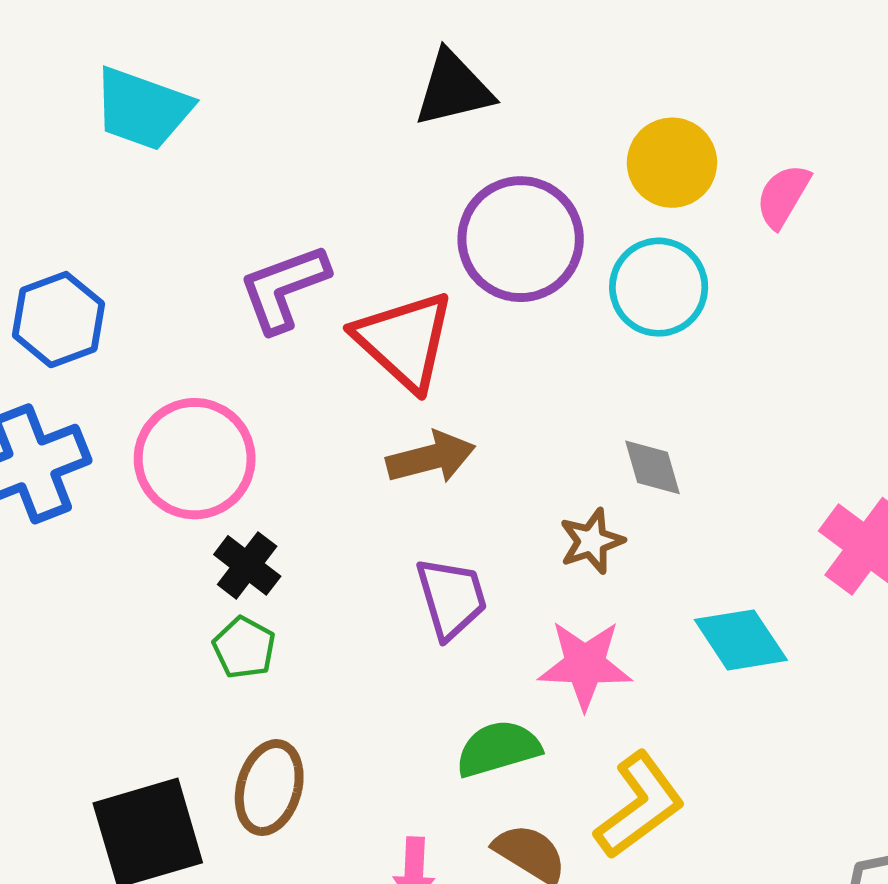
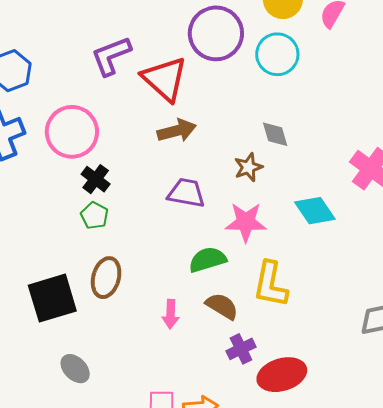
purple trapezoid: (451, 598) -> (186, 193), turned -63
yellow L-shape: (640, 805) -> (270, 284), turned 138

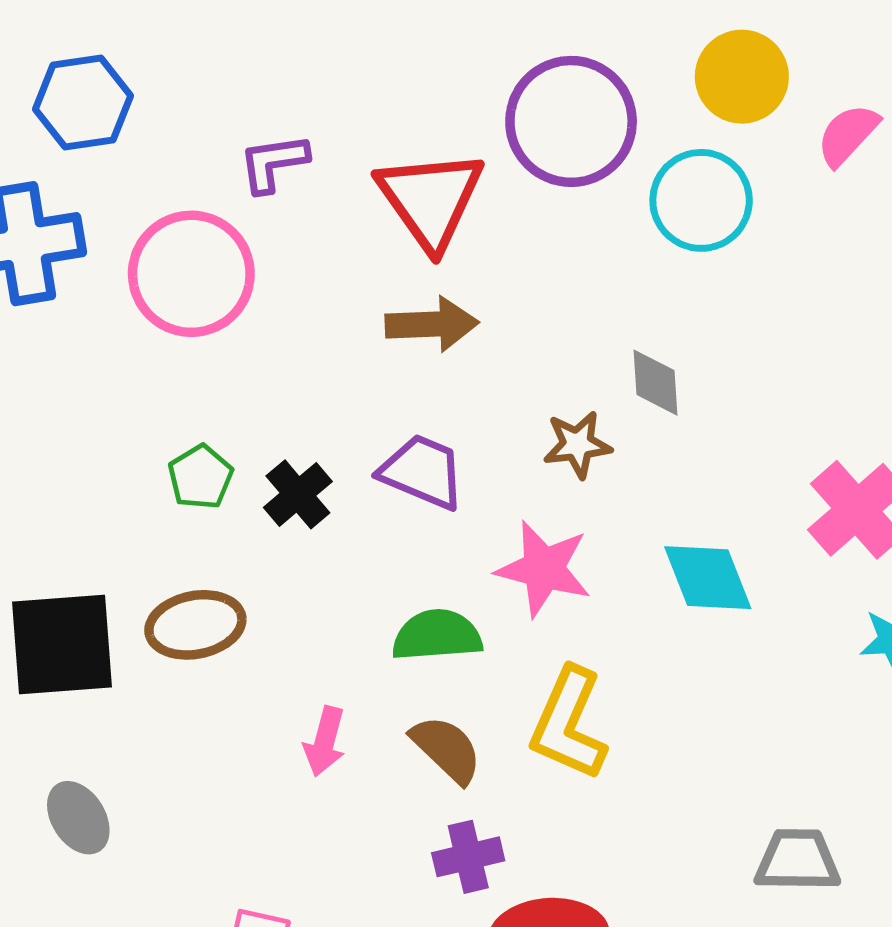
purple L-shape: (111, 56) -> (273, 163), moved, size x0.7
black cross: (96, 179) -> (298, 494), moved
brown ellipse: (106, 278) -> (195, 625), turned 51

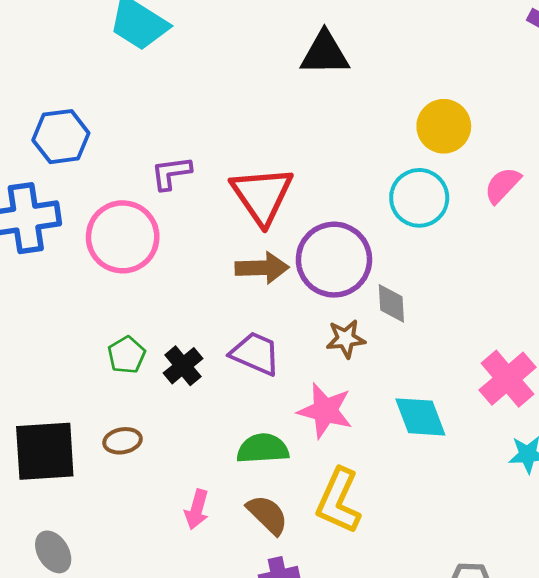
purple circle: (571, 121) -> (334, 260), moved
pink semicircle: (848, 135) -> (503, 185), moved
brown ellipse: (195, 625) -> (122, 441), size x0.7

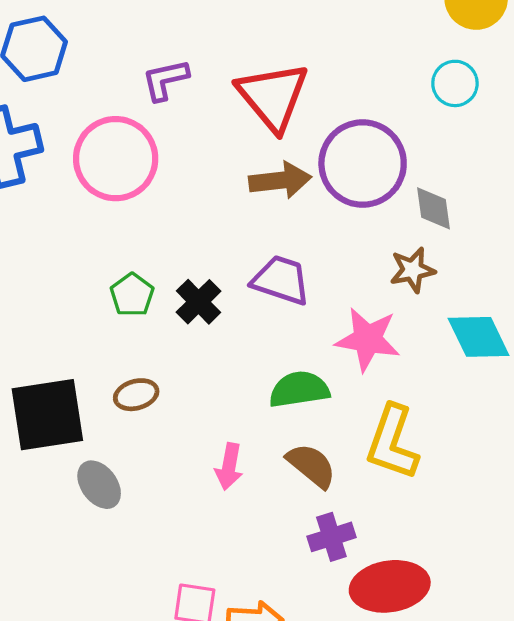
cyan circle: (419, 198) -> (455, 83), size x0.7
brown star: (346, 339) -> (412, 270), moved
gray ellipse: (53, 552) -> (99, 485), moved

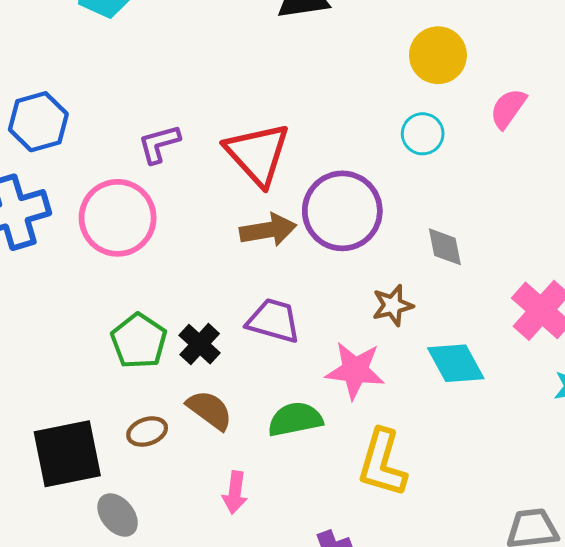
gray diamond: (433, 208) -> (445, 247), moved
green pentagon: (132, 295) -> (139, 341), size x1.4
brown semicircle: (311, 466) -> (210, 410), moved

